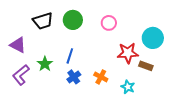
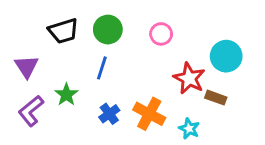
purple triangle: (18, 45) -> (26, 66), turned 30
red star: (128, 53) -> (189, 78), turned 30
blue line: (70, 56) -> (102, 68), moved
orange cross: (101, 77) -> (149, 114), size x1.5

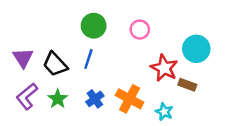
black trapezoid: (63, 31) -> (55, 64), moved, turned 64
green star: (66, 95) -> (58, 99), moved

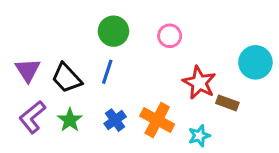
cyan circle: (196, 49) -> (255, 62), moved
cyan star: (164, 112) -> (199, 136), turned 30

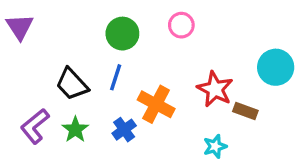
pink circle: (170, 36) -> (181, 25), moved
purple triangle: (28, 70) -> (20, 27), moved
orange cross: (157, 120) -> (156, 104), moved

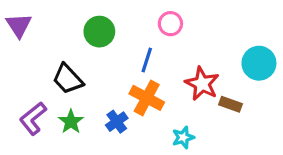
green circle: (122, 34) -> (99, 32), moved
blue line: (116, 77) -> (147, 60), moved
cyan star: (215, 146) -> (183, 137), moved

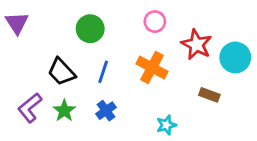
blue line: (147, 60) -> (103, 72), moved
red star: (202, 84) -> (196, 45), moved
orange cross: (147, 98) -> (152, 68), moved

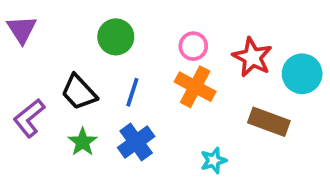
pink circle: (155, 22) -> (193, 46), moved
brown rectangle: (209, 95) -> (269, 122), size x1.5
purple L-shape: (30, 108) -> (29, 118), moved
blue cross: (106, 111) -> (136, 142), size x1.4

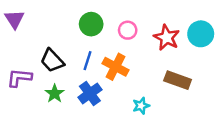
green circle: (116, 37) -> (91, 24), moved
cyan circle: (302, 74) -> (201, 34), moved
orange cross: (195, 87) -> (115, 67), moved
purple L-shape: (29, 118) -> (19, 78), turned 45

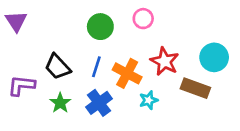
pink circle: (128, 30) -> (143, 19), moved
cyan circle: (201, 34) -> (214, 57), moved
red star: (167, 37) -> (165, 61), moved
cyan star: (141, 106) -> (149, 100), moved

